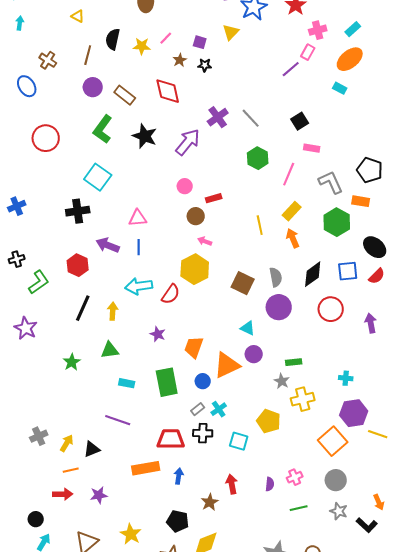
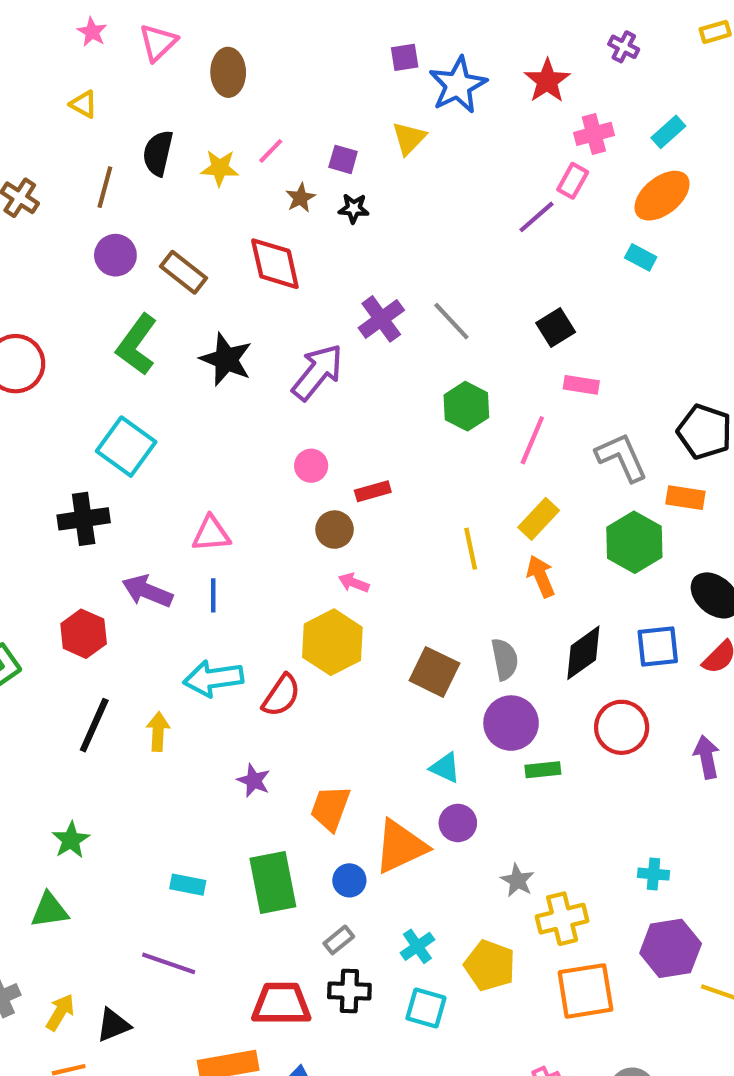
green triangle: (110, 350) -> (50, 910), moved
green rectangle: (294, 362) -> (543, 770), moved
cyan cross: (219, 409) -> (417, 946), moved
orange square: (333, 441) -> (585, 991), moved, turned 32

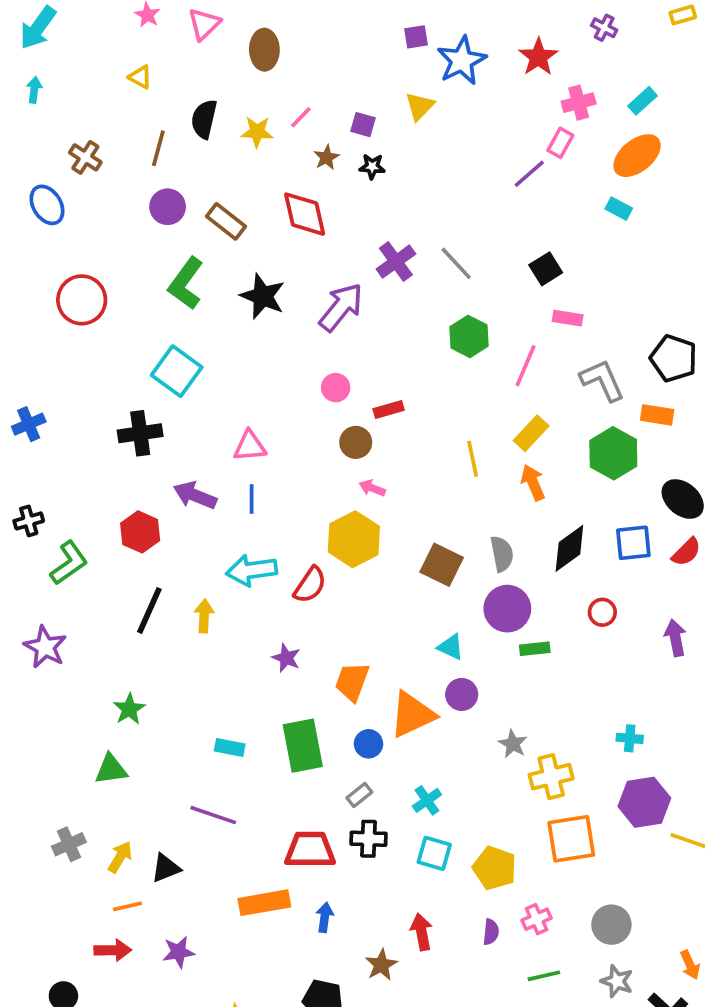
red circle: (622, 727) -> (602, 612), size x0.6
yellow pentagon: (490, 965) -> (495, 868), moved

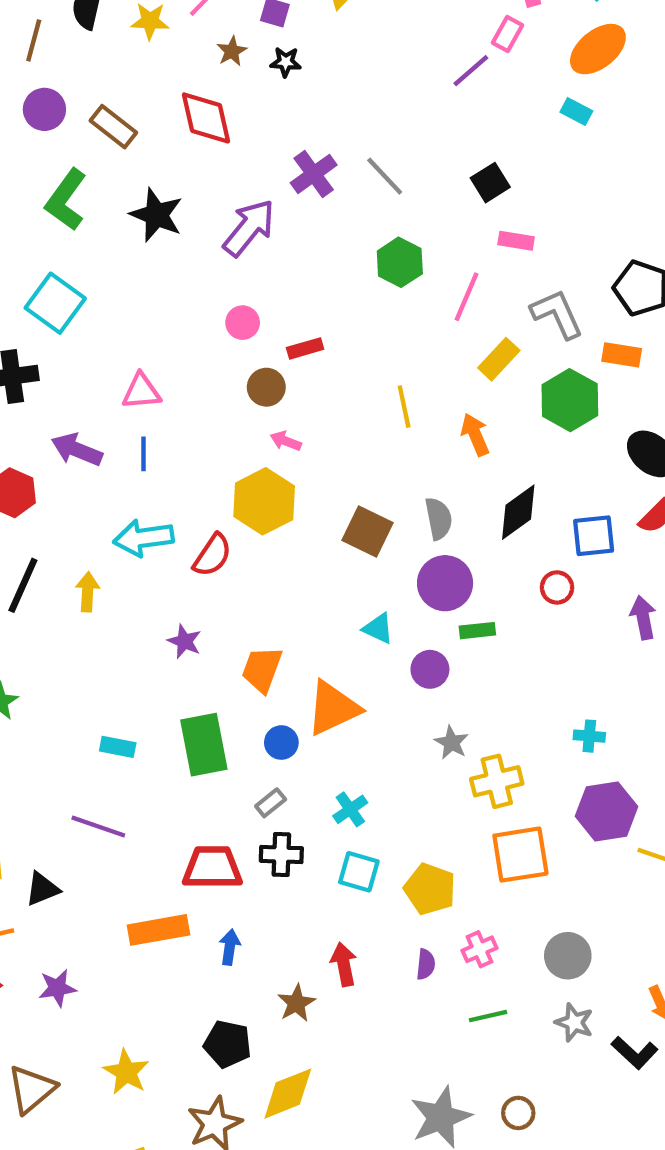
yellow rectangle: (531, 433) -> (499, 359), moved
blue square: (633, 543) -> (594, 536), moved
purple circle: (462, 694) -> (430, 669), moved

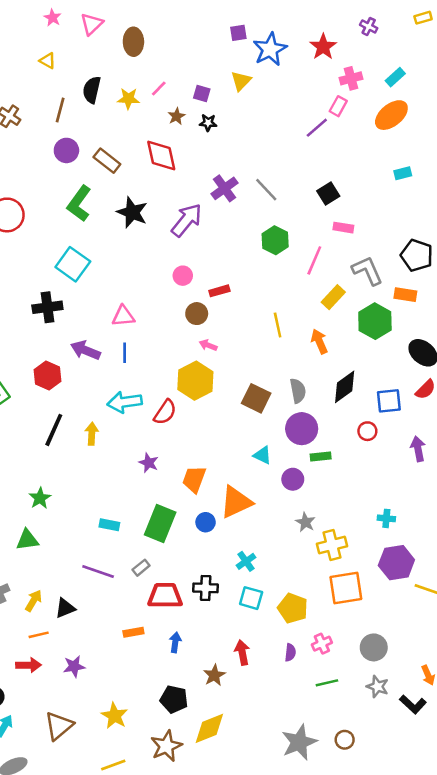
cyan rectangle: (576, 112) -> (403, 173), moved, turned -42
green rectangle: (204, 745) -> (160, 523), turned 33
gray rectangle: (271, 803) -> (141, 568), moved
orange rectangle: (159, 930) -> (133, 632), size x0.6

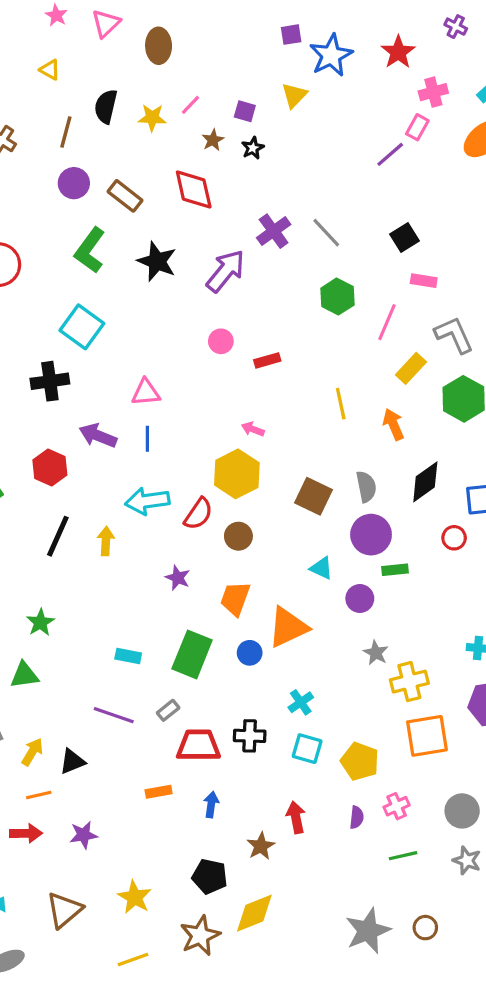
black star: (208, 123) -> (253, 148), turned -30
brown circle: (197, 314) -> (238, 536), moved

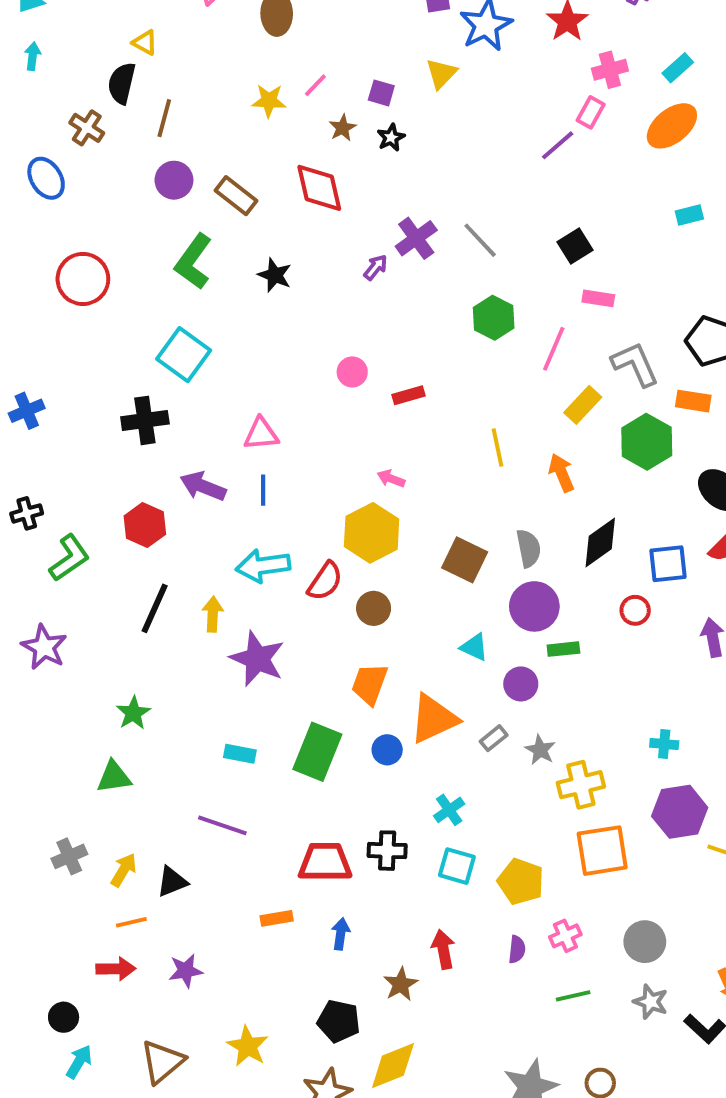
black semicircle: (106, 106) -> (122, 83), moved
black star: (157, 261) -> (275, 275), size x0.7
purple arrow: (226, 271) -> (375, 267), moved, size x0.5
purple star: (178, 578) -> (257, 659), moved, size x1.8
gray rectangle: (168, 710) -> (494, 738), moved

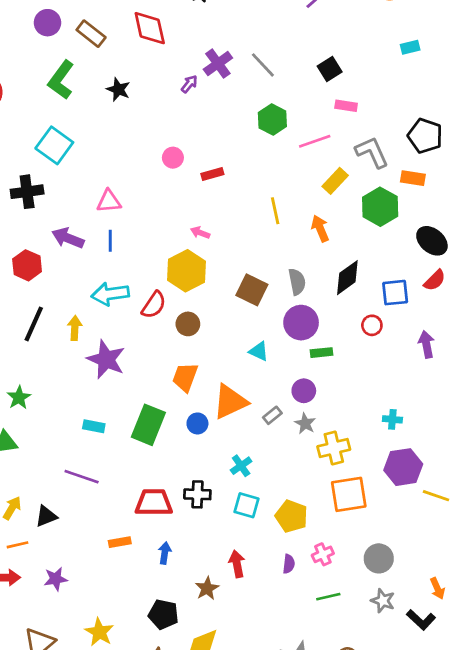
pink line: (554, 349) -> (315, 141), turned 48
purple circle: (521, 684) -> (304, 391), moved

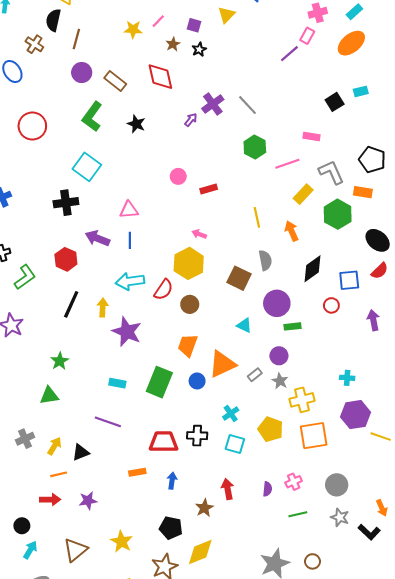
black square: (330, 69) -> (335, 102), moved
gray semicircle: (297, 282) -> (265, 260), moved
yellow pentagon: (292, 516) -> (271, 429), moved

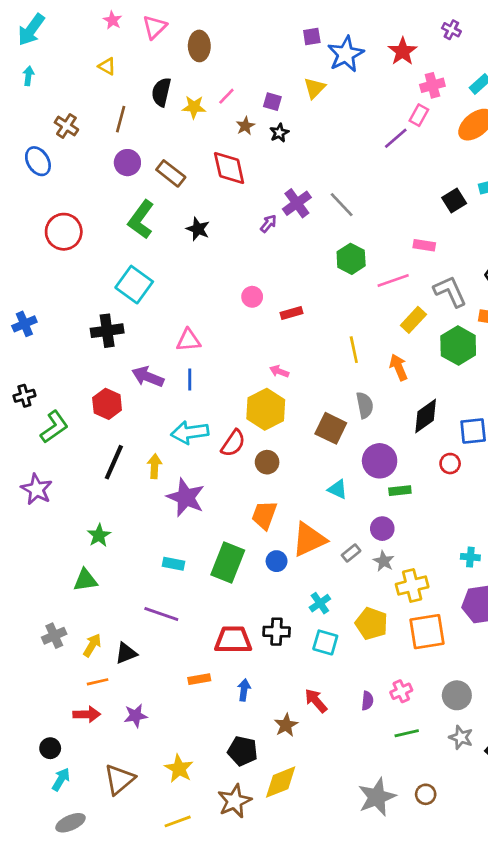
black semicircle: (53, 20) -> (161, 92), moved
red arrow: (228, 489) -> (316, 701), turned -30

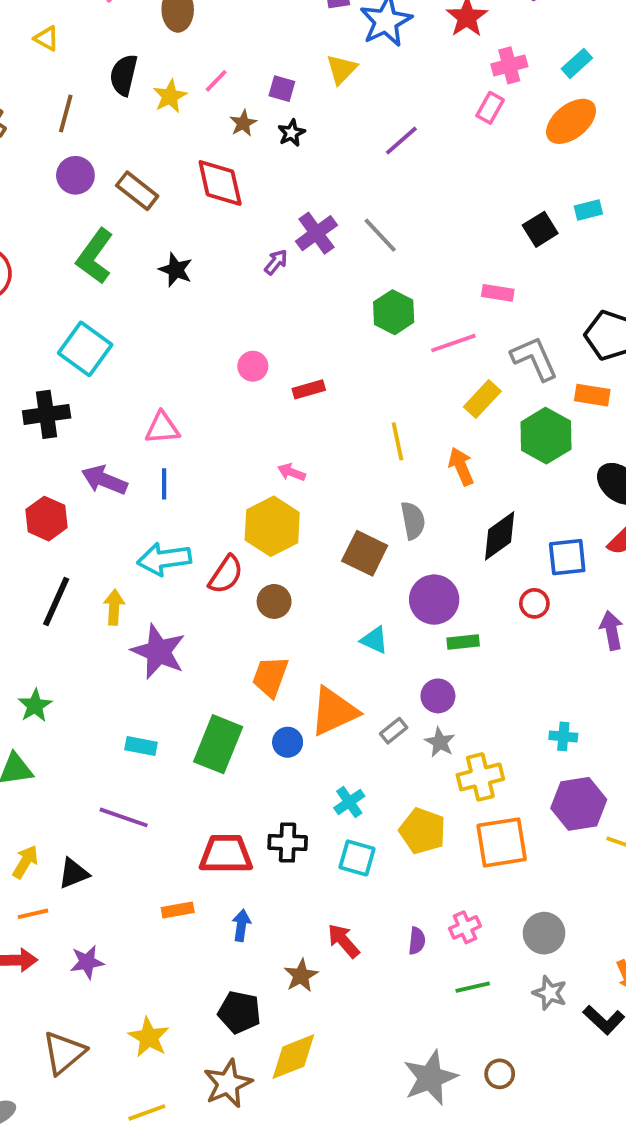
yellow star: (194, 107) -> (170, 96), turned -30
purple line: (396, 138) -> (401, 141), moved

